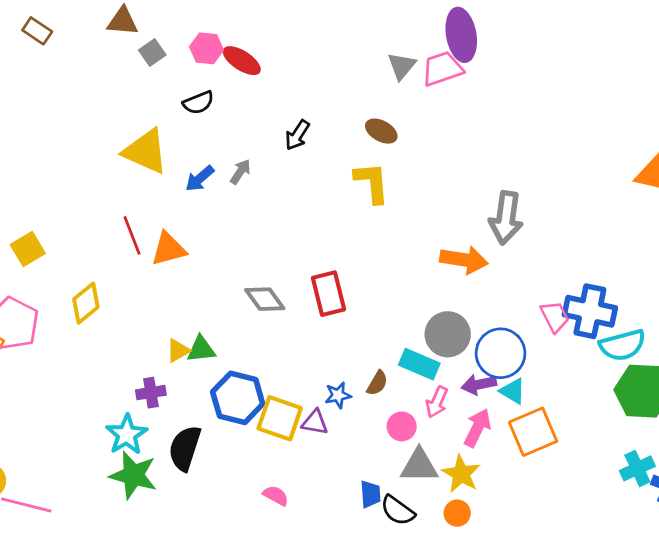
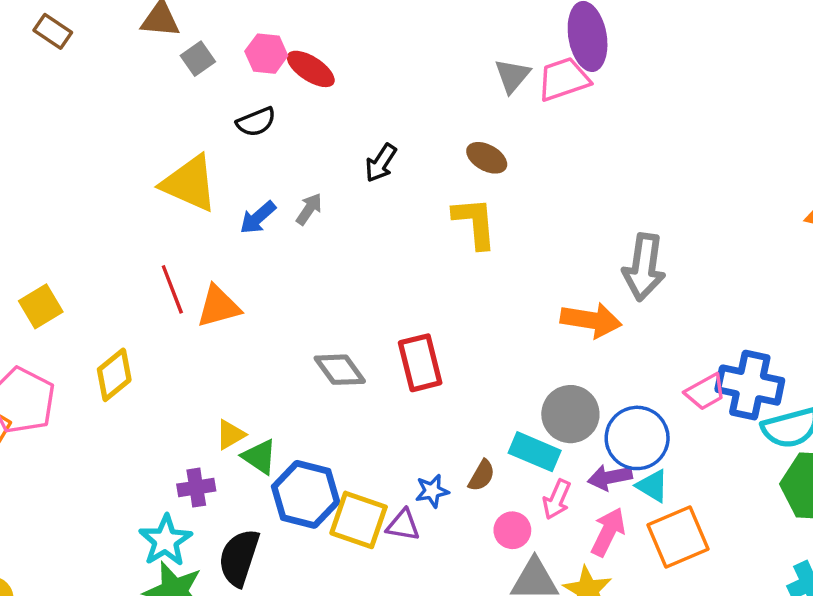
pink trapezoid: (555, 317) -> (705, 392), turned 88
green triangle: (201, 349) -> (259, 457), moved, turned 40

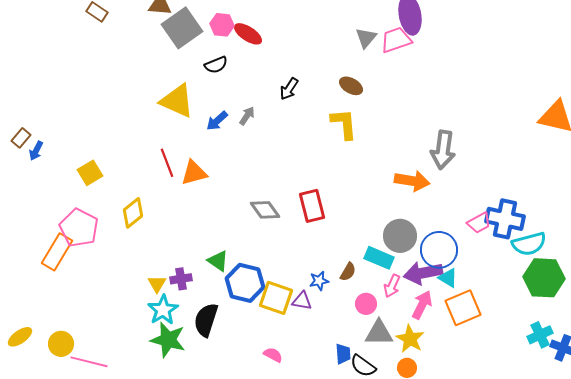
gray square: (198, 59) -> (182, 28), size x2.0
yellow triangle: (230, 435) -> (157, 284), moved, turned -30
purple arrow: (610, 477) -> (423, 273), size x1.5

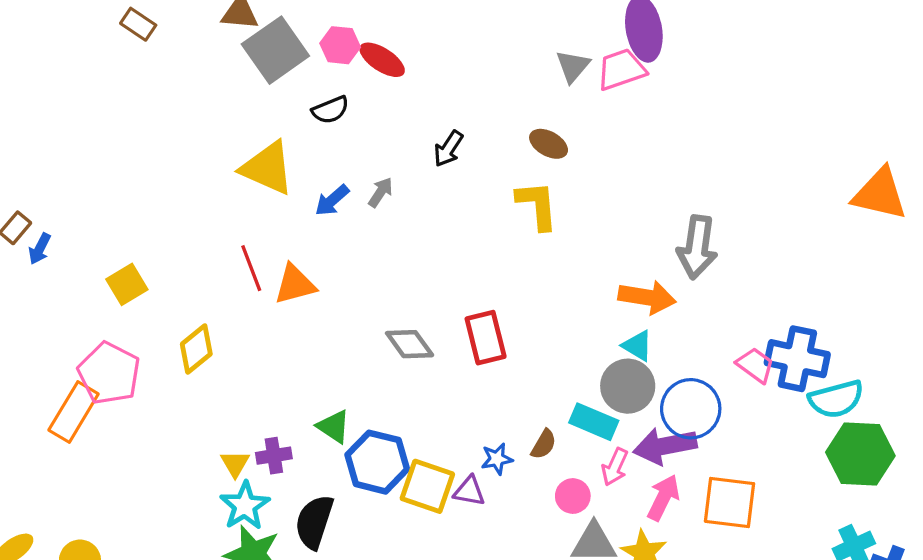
pink trapezoid: (479, 223) -> (755, 365), turned -115
cyan triangle: (448, 278) -> (637, 346), moved
orange square: (463, 308) -> (729, 502), turned 30

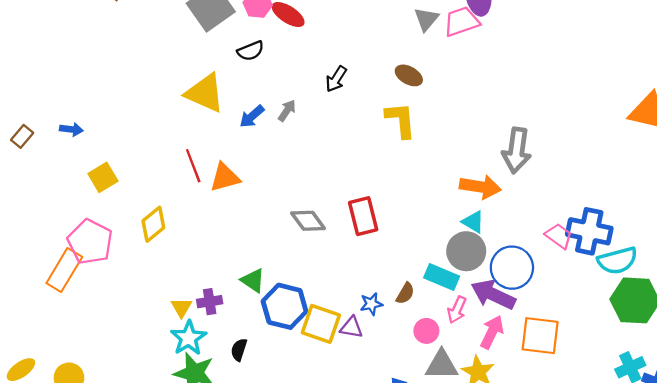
blue arrow: (40, 249) -> (71, 129), moved, turned -110
purple arrow: (665, 446) -> (493, 295), turned 36
black semicircle: (314, 522) -> (239, 350), size x0.6

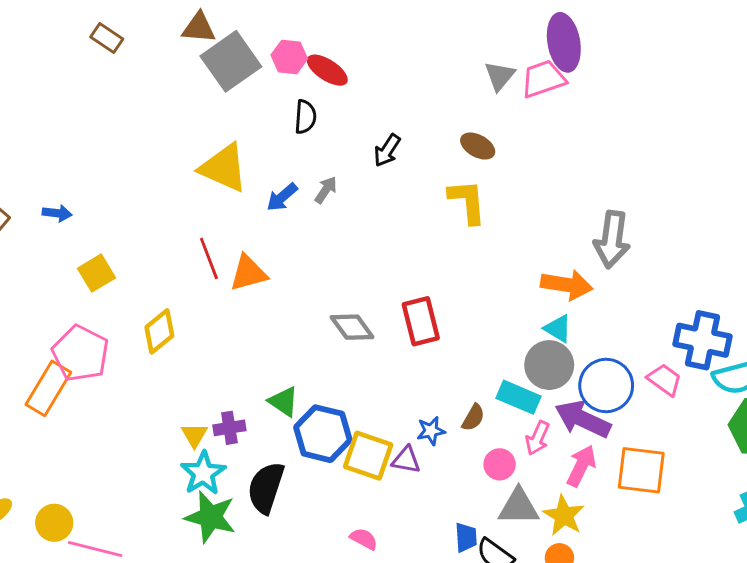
black semicircle: (251, 51) -> (305, 117), moved, turned -64
pink trapezoid: (559, 236) -> (665, 380), moved
black semicircle: (239, 350) -> (266, 488), size x1.8

